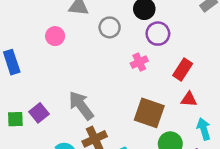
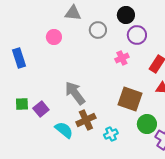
purple square: (39, 113) -> (41, 109), moved

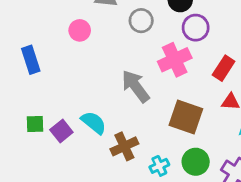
pink cross: (122, 58) -> (175, 60), size x1.6
gray arrow: (75, 93) -> (136, 86), moved
green circle: (147, 124) -> (196, 162), moved
cyan semicircle: (64, 130) -> (94, 123), moved

